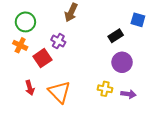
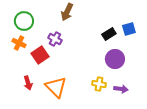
blue square: (138, 20) -> (129, 29), moved, turned -32

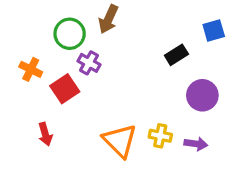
green circle: (24, 21) -> (70, 34), moved
blue square: (129, 29) -> (214, 31), moved
purple circle: (115, 59) -> (202, 95), moved
orange triangle: (56, 87) -> (120, 141), moved

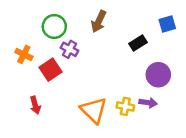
brown arrow: (108, 19) -> (99, 21), moved
purple arrow: (196, 144) -> (148, 103), moved

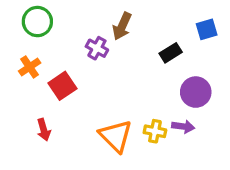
green circle: (54, 27) -> (37, 22), moved
purple cross: (70, 49) -> (97, 48), moved
orange cross: (24, 54) -> (30, 67), turned 30

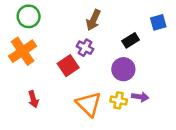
purple cross: (97, 48) -> (85, 48), moved
orange cross: (30, 67) -> (23, 51), size x1.6
red square: (62, 86) -> (68, 66), moved
purple circle: (196, 92) -> (123, 69), moved

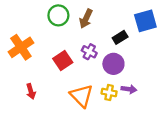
green circle: (29, 16) -> (58, 15), moved
blue square: (158, 22) -> (145, 21), size x1.5
purple cross: (85, 48) -> (89, 52), moved

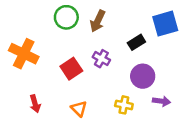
orange cross: (21, 47) -> (24, 54), turned -30
purple circle: (113, 64) -> (143, 76), moved
purple arrow: (129, 89) -> (161, 101), moved
orange triangle: (82, 96) -> (79, 109), moved, size x0.6

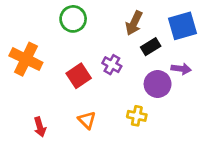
brown arrow: (98, 21) -> (134, 23), moved
purple arrow: (161, 101) -> (181, 69), moved
red arrow: (35, 104) -> (40, 127), moved

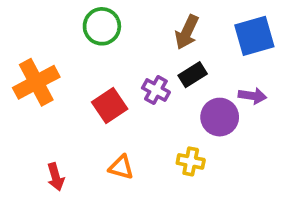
black rectangle: (151, 47) -> (193, 75), moved
orange cross: (26, 59) -> (36, 82), turned 36
orange triangle: (87, 120) -> (121, 167), turned -30

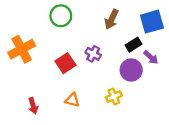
black rectangle: (193, 75) -> (133, 45), moved
purple arrow: (252, 96) -> (151, 57), turned 35
yellow cross: (191, 161) -> (114, 97), turned -35

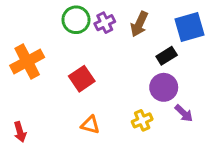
purple cross: (93, 54) -> (105, 23), moved, turned 35
purple arrow: (151, 57) -> (184, 113), moved
red arrow: (33, 106) -> (20, 132), moved

